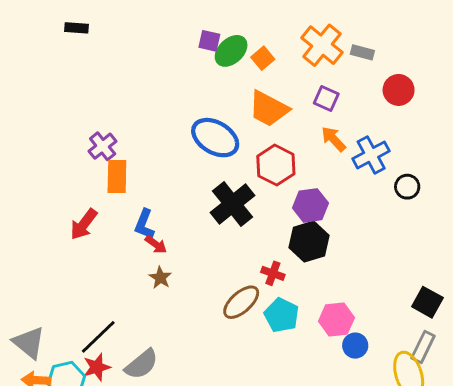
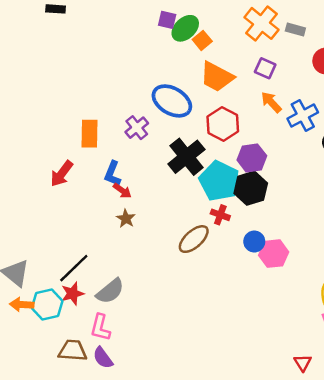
orange square: (263, 58) -> (202, 40), moved
purple cross: (103, 146) -> (137, 128), moved
cyan pentagon: (282, 315) -> (219, 181), moved, size x1.4
blue circle: (355, 346) -> (254, 241), moved

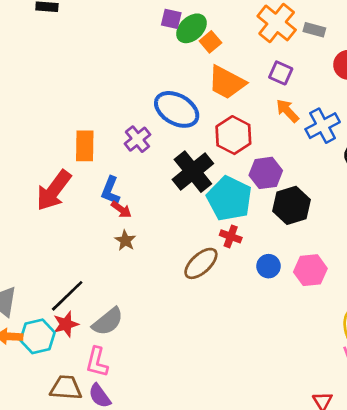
red arrow: (62, 174) -> (54, 190), size x1.4
black hexagon: (251, 188) -> (291, 205), moved
pink hexagon: (274, 254) -> (310, 270), moved

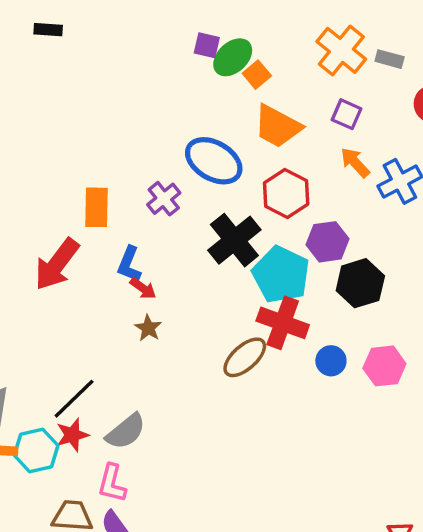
red cross: (231, 236) -> (283, 323), size x1.8

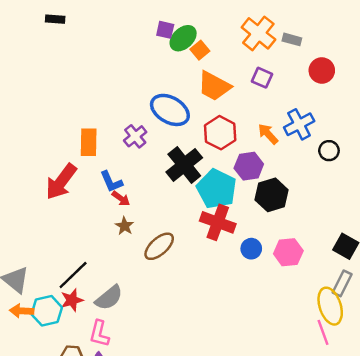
orange arrow: (355, 162) -> (268, 134), moved
blue L-shape: (129, 264) -> (111, 182), turned -45
brown ellipse: (245, 357) -> (159, 246), moved

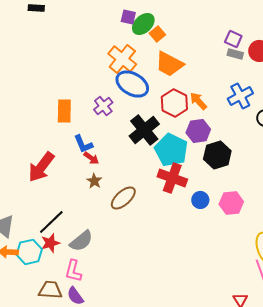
orange cross: (258, 33) -> (122, 59), moved
gray rectangle: (292, 39) -> (235, 54), moved
purple square: (262, 78) -> (233, 39), moved
orange arrow: (268, 134) -> (198, 101), moved
red arrow: (61, 182) -> (41, 167), moved

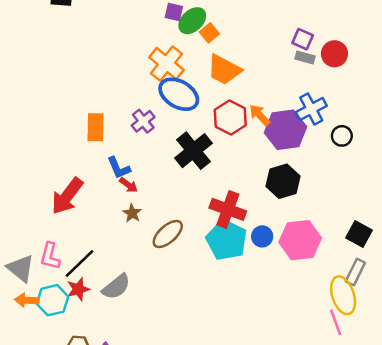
purple hexagon: (198, 131) -> (285, 130), moved, size x1.4
cyan pentagon: (171, 150) -> (227, 240), moved
pink hexagon: (231, 203) -> (300, 240), size x1.4
pink L-shape: (73, 271) -> (50, 256), moved

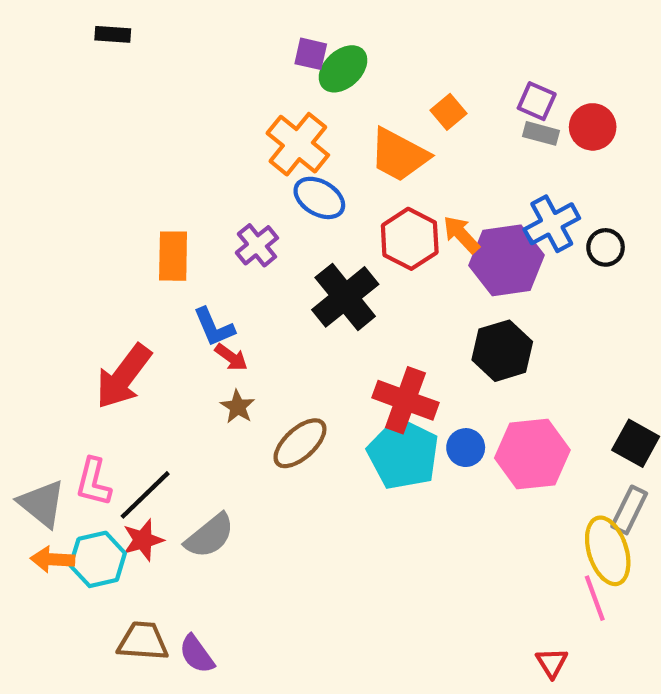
orange square: (209, 33) -> (448, 112), moved
blue ellipse: (179, 94) -> (319, 198), size x0.7
black circle: (342, 136) -> (606, 247), moved

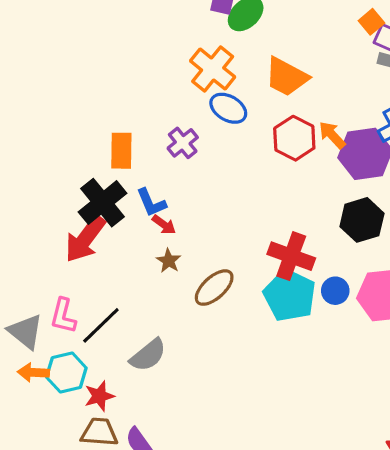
orange square: (448, 112) -> (371, 22), moved
black cross: (345, 297) -> (102, 203), moved
red star: (143, 540) -> (99, 396), moved

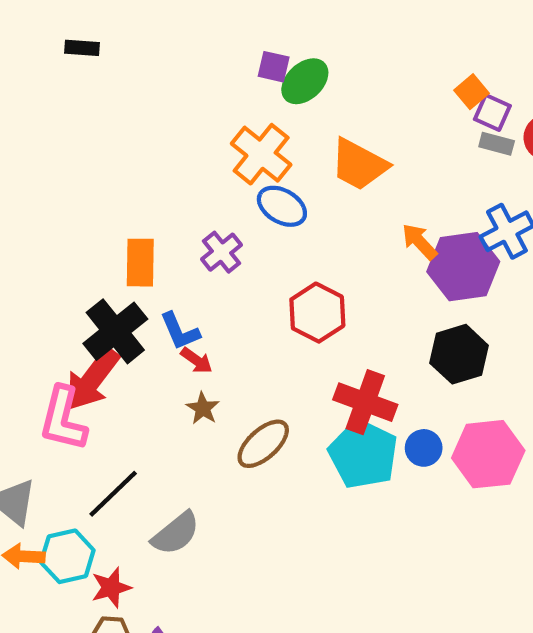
red hexagon: (294, 138) -> (317, 313), moved
pink L-shape: (63, 316) -> (63, 419), moved, size x1.4

